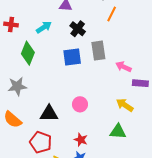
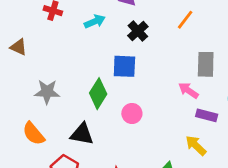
gray rectangle: (98, 51) -> (206, 64), moved
green diamond: (28, 53) -> (98, 94), moved
pink circle: (80, 104) -> (132, 113), moved
yellow arrow: (125, 105) -> (196, 145), moved

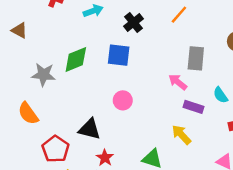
green diamond: (98, 94) -> (76, 59), moved, turned 32
black triangle: (82, 134) -> (89, 129), moved

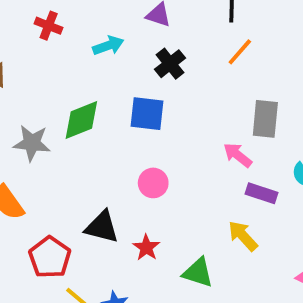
red star: (105, 158) -> (146, 248), moved

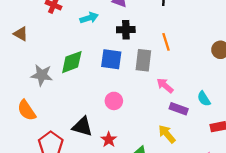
orange line: (240, 52) -> (166, 42), moved, turned -60
black cross: (170, 64) -> (126, 30), turned 36
gray rectangle: (265, 119) -> (143, 60), moved

